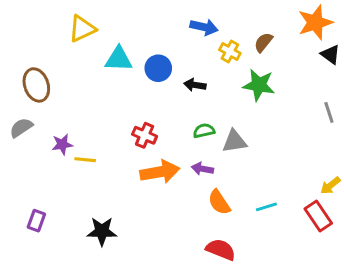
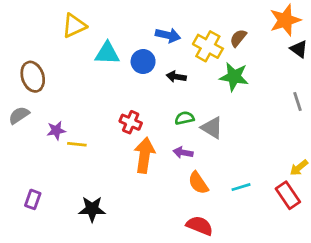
blue arrow: (204, 27) -> (168, 35), moved
yellow cross: (230, 51) -> (208, 46), size x1.5
gray triangle: (234, 141) -> (212, 128), turned 40
orange arrow: (160, 172) -> (144, 155), turned -72

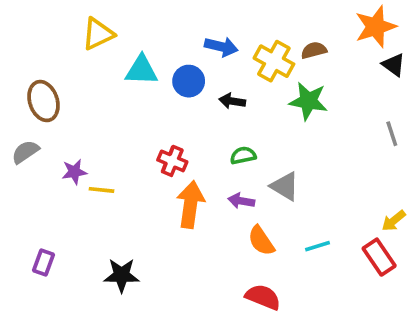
brown semicircle: (238, 38) -> (314, 50), turned 36
gray triangle: (212, 128) -> (285, 186), moved

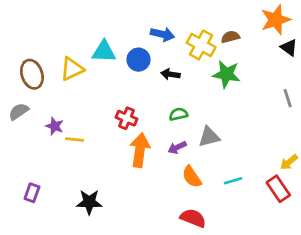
yellow triangle: (98, 34) -> (72, 69), moved
purple star: (74, 172) -> (55, 126), turned 30
gray triangle: (285, 186) -> (209, 137), turned -45
purple arrow: (241, 201) -> (177, 147), turned -36

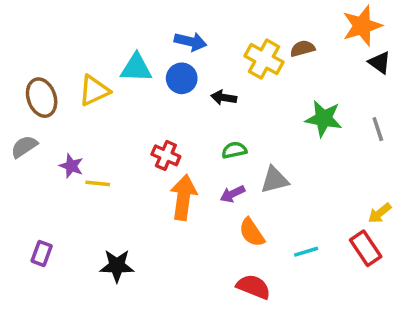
blue arrow: (162, 34) -> (190, 42), moved
green star: (226, 74) -> (324, 119), moved
cyan line: (233, 181) -> (306, 252), moved

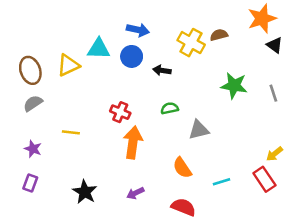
gray semicircle: (24, 147) -> (33, 103), moved
purple star: (71, 166) -> (33, 149), moved
purple arrow: (232, 194) -> (135, 193), moved
black star: (117, 266) -> (85, 192), turned 30

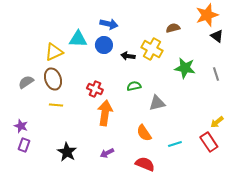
yellow cross: (191, 43) -> (152, 49), moved
brown ellipse: (30, 70) -> (53, 79), moved
purple star: (33, 149) -> (21, 126), moved

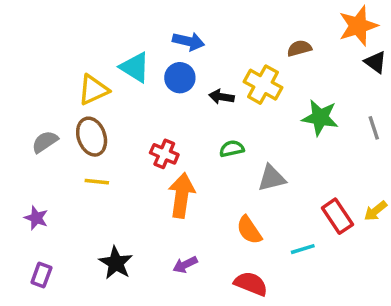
cyan triangle: (78, 39) -> (135, 67), turned 30
red rectangle: (209, 142) -> (337, 216), moved
purple rectangle: (24, 145) -> (41, 275), moved

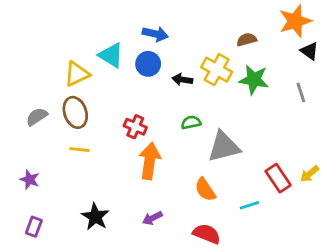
green star: (320, 118) -> (254, 80), moved
gray line: (374, 128) -> (301, 92), moved
gray triangle: (272, 178) -> (224, 147), size x1.4

